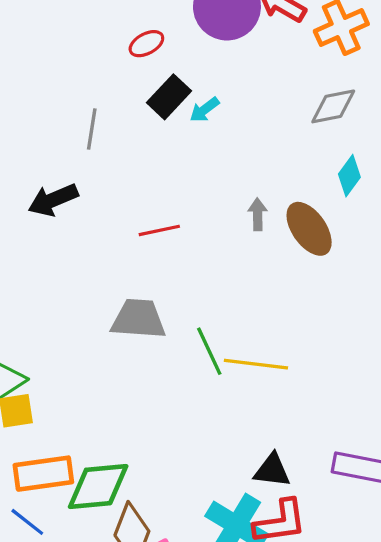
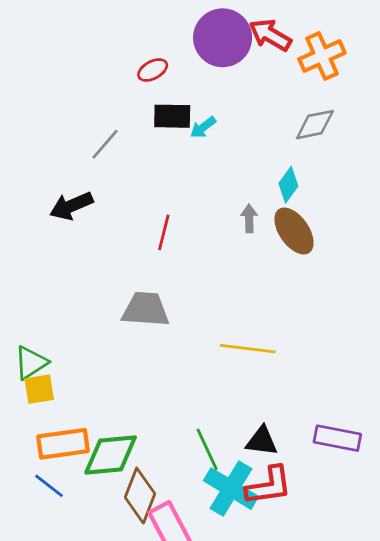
black rectangle: (169, 97) -> (172, 116), turned 48
gray line: (92, 129) -> (105, 144), turned 32
cyan diamond: (349, 176) -> (288, 185), moved
red line: (159, 230) -> (164, 232), turned -64
green line: (209, 351) -> (207, 449), moved

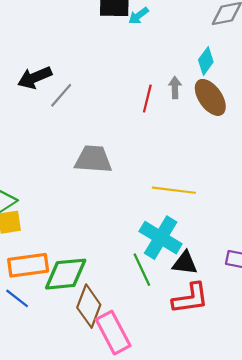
gray line: (105, 144) -> (61, 95), moved
red line: (164, 232) -> (147, 99), moved
cyan cross: (231, 489) -> (161, 238), moved

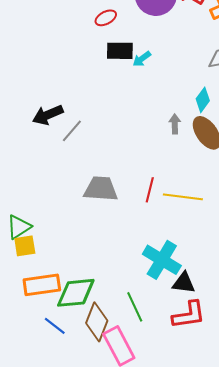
red line: (147, 99) -> (150, 190), moved
yellow line: (174, 190) -> (183, 197), moved
green line: (142, 270) -> (135, 307), moved
blue line: (17, 298) -> (55, 326), moved

